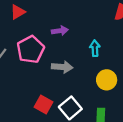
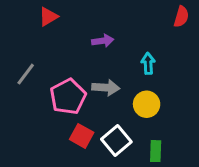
pink pentagon: (31, 49) -> (68, 97), moved
yellow circle: (107, 80) -> (147, 104), moved

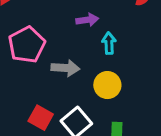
purple arrow: (103, 41) -> (87, 20), moved
pink pentagon: (68, 97) -> (27, 45), moved

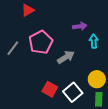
gray arrow: (65, 68) -> (66, 57), turned -36
yellow circle: (107, 85) -> (97, 79), moved

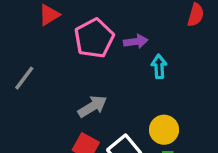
pink pentagon: (41, 42) -> (94, 38), moved
gray arrow: (66, 57) -> (92, 106), moved

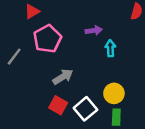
pink pentagon: (94, 38) -> (47, 39), moved

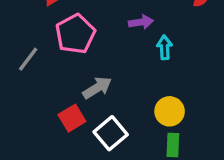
red square: (58, 105) -> (72, 118), moved, turned 30
white square: (85, 109) -> (111, 133), moved

